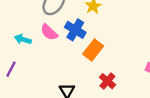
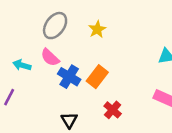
blue cross: (75, 30) -> (69, 77), moved

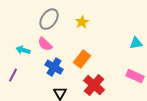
blue cross: (69, 77) -> (54, 67), moved
red cross: (113, 110) -> (94, 85), size x1.5

